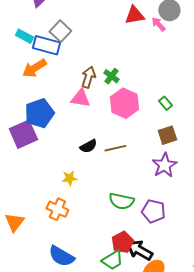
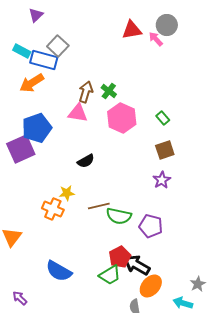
brown line: (115, 148) -> (99, 206), moved
purple star: (164, 165) -> (162, 180), size x0.7
orange cross: (57, 209) -> (53, 209), moved

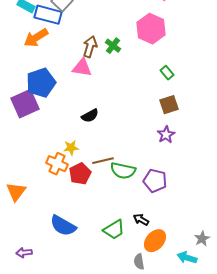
pink hexagon: (122, 118) -> (151, 29), moved
red pentagon: (120, 257) -> (80, 174), moved
black arrow: (137, 265) -> (141, 220), size x0.6
purple arrow: (20, 298) -> (24, 253), turned -49

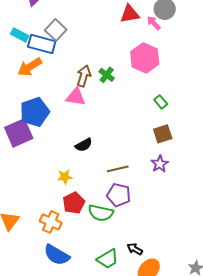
brown line: (103, 161) -> (118, 169), moved
orange cross: (57, 164) -> (51, 222), moved
green semicircle: (123, 171) -> (101, 213), moved
purple pentagon: (155, 181) -> (119, 195), moved

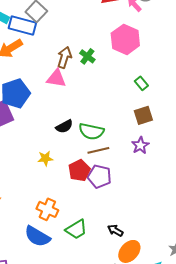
red pentagon: (74, 203) -> (79, 170), moved
green semicircle: (101, 213) -> (91, 131), moved
orange cross: (51, 222) -> (47, 209), moved
green trapezoid: (108, 259) -> (76, 229), moved

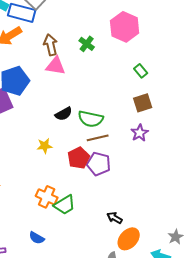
brown arrow: (64, 57) -> (51, 45), moved, turned -30
green trapezoid: (76, 229) -> (65, 205), moved
blue semicircle: (37, 236) -> (37, 238), moved, size x0.6

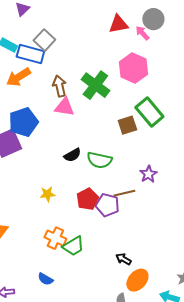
green cross: (87, 44) -> (95, 85), size x1.8
green rectangle: (141, 71) -> (149, 112), size x2.0
brown square: (143, 103) -> (127, 125), moved
brown line: (98, 138) -> (124, 193), moved
yellow star: (45, 146) -> (47, 194), moved

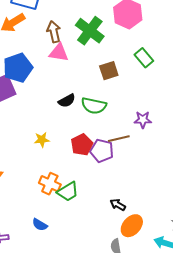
green rectangle: (149, 112) -> (144, 58), size x0.7
brown square: (127, 125) -> (109, 71), moved
purple star: (148, 174) -> (143, 120), turned 30

